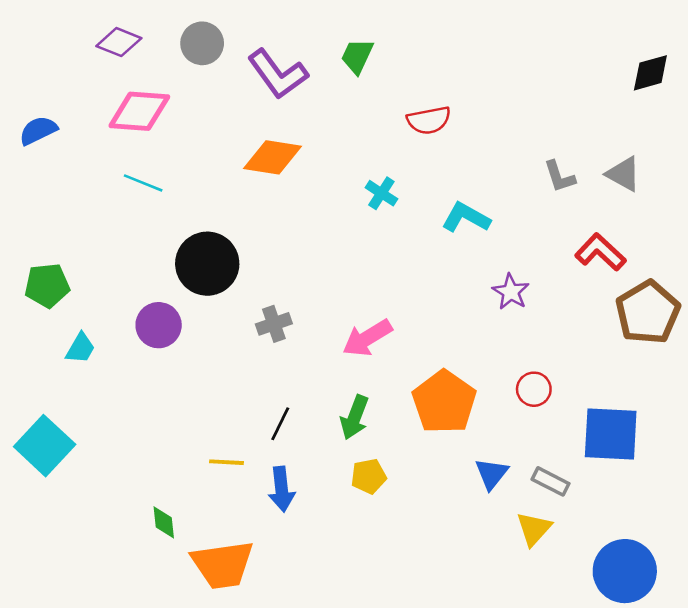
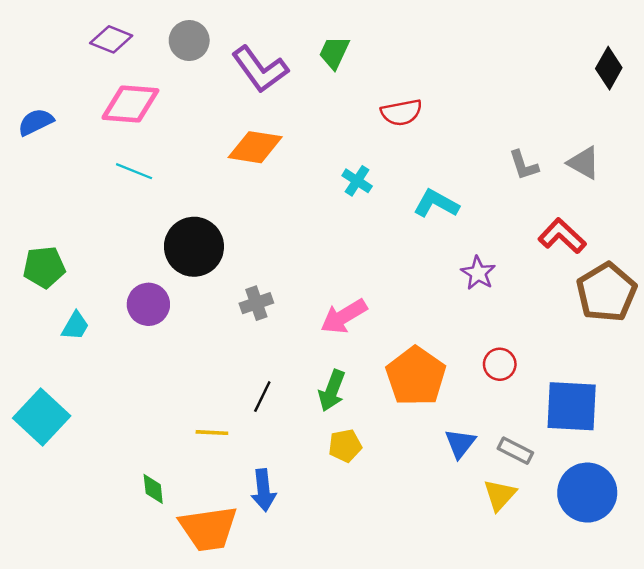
black diamond: (650, 73) -> (609, 68), turned -45
blue arrow: (282, 489) -> (264, 490), moved
blue circle: (625, 571) -> (587, 493), moved

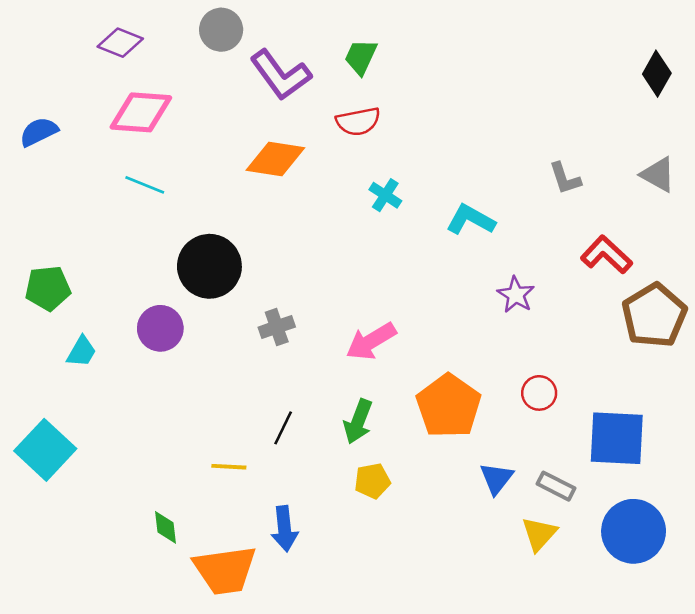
gray circle: (189, 41) -> (221, 30), moved
red semicircle: (401, 112) -> (358, 121), moved
gray triangle: (584, 163) -> (658, 174), moved

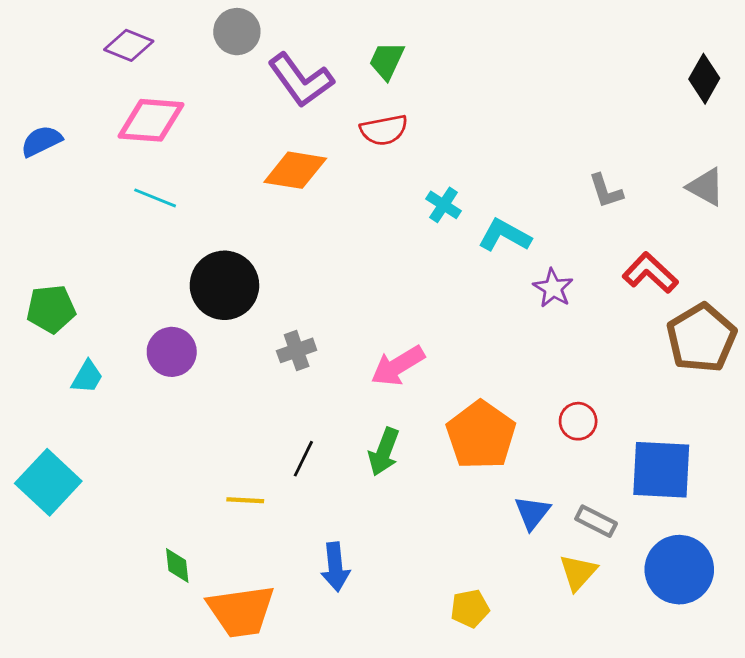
cyan cross: (385, 195) -> (444, 205), moved
purple star: (516, 295) -> (553, 288), moved
yellow pentagon: (372, 481) -> (470, 608), moved
blue arrow: (284, 529) -> (335, 567), moved

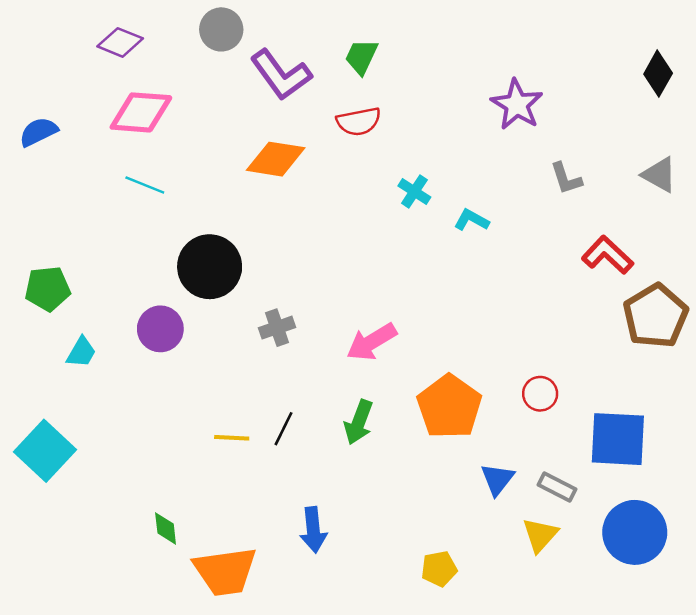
cyan L-shape: (505, 235) -> (471, 220), size x0.7
purple star: (553, 288) -> (517, 105), moved, size x1.4
yellow line: (245, 500) -> (232, 438), moved

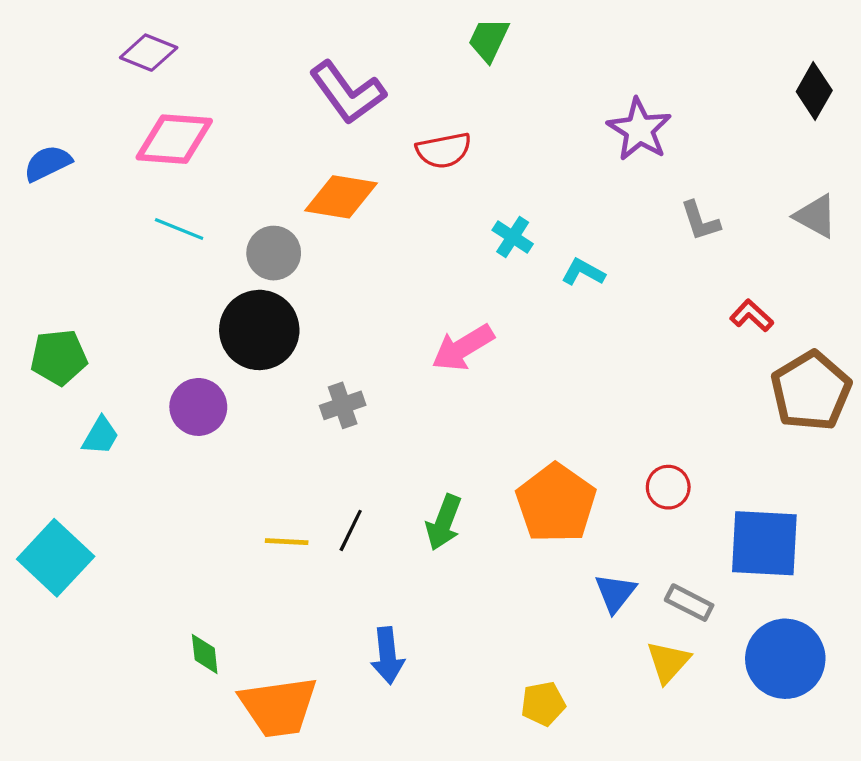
gray circle: (221, 29) -> (274, 253), moved
green trapezoid: (361, 57) -> (489, 40), moved
red L-shape: (608, 255) -> (752, 316), size x0.7
pink arrow: (372, 342) -> (463, 348), moved

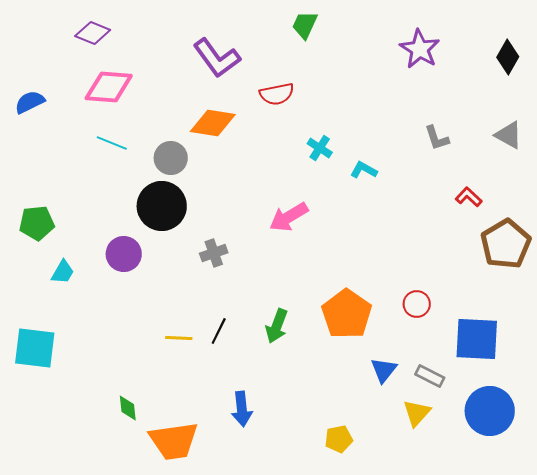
purple star: (639, 130) -> (420, 49), moved
cyan square: (56, 558) -> (35, 348), turned -36

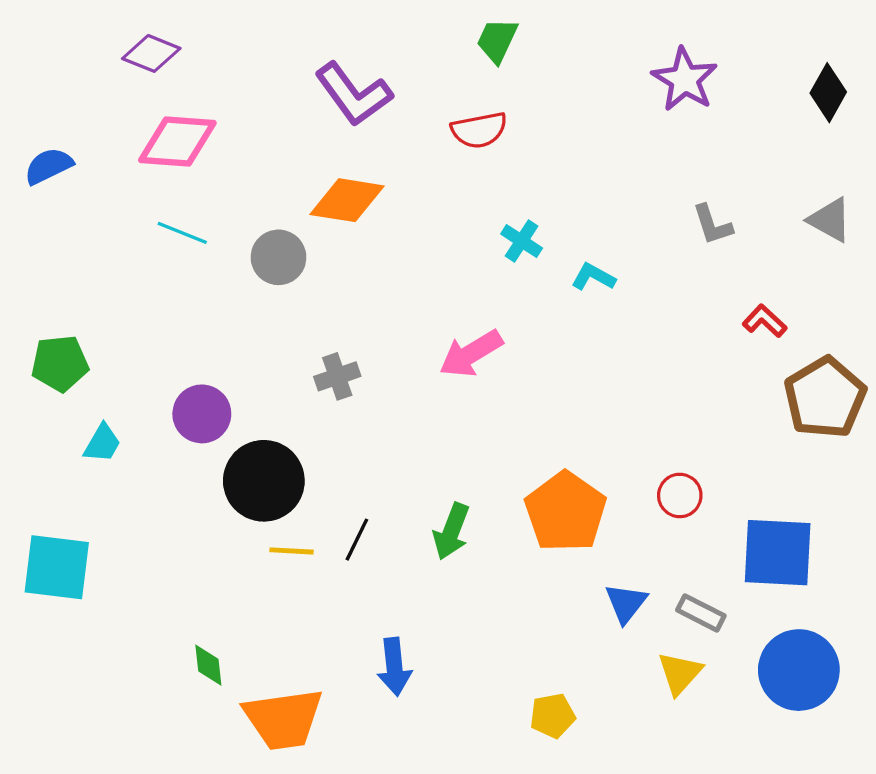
red semicircle: (277, 94) -> (479, 130), moved
black circle: (162, 206) -> (264, 481), moved
gray cross: (214, 253) -> (337, 376), moved

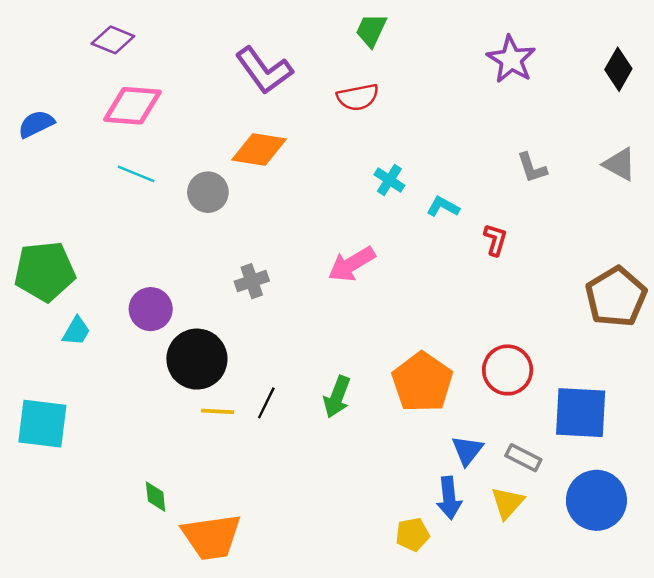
red L-shape: (765, 321) -> (495, 240), moved, turned 64
green pentagon: (60, 363) -> (45, 271), size x1.4
red circle: (680, 495) -> (508, 370), size x1.5
blue arrow: (394, 667) -> (449, 498), moved

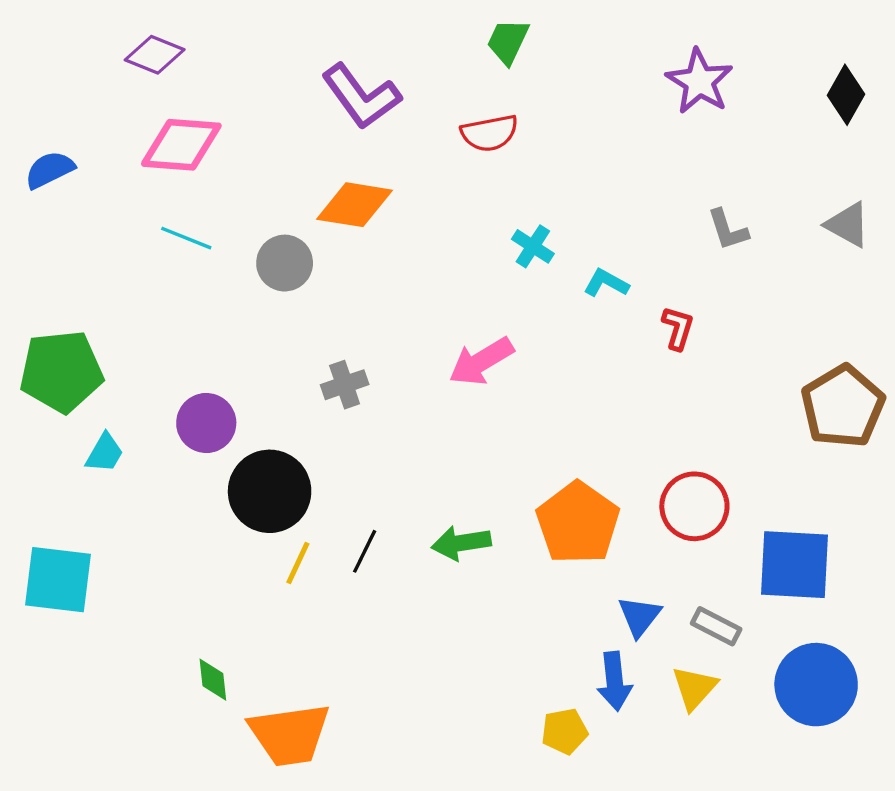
green arrow: (337, 397) -> (461, 543), turned 60
yellow line: (218, 411) -> (298, 563), turned -68

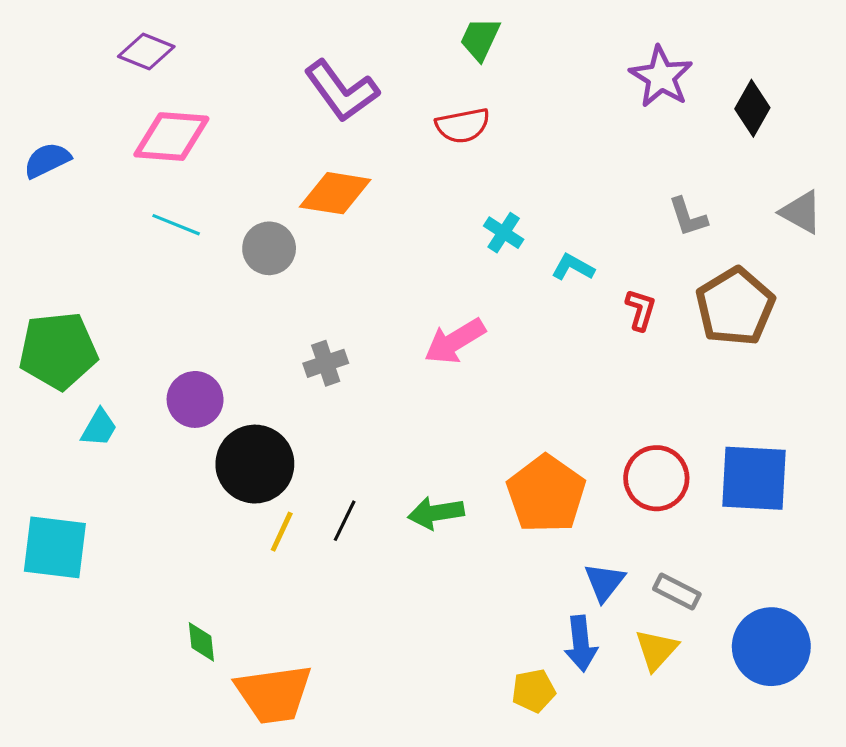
black diamond: (846, 95) -> (752, 108), moved
brown pentagon: (843, 406) -> (735, 307), moved
blue square: (794, 565) -> (754, 478), moved

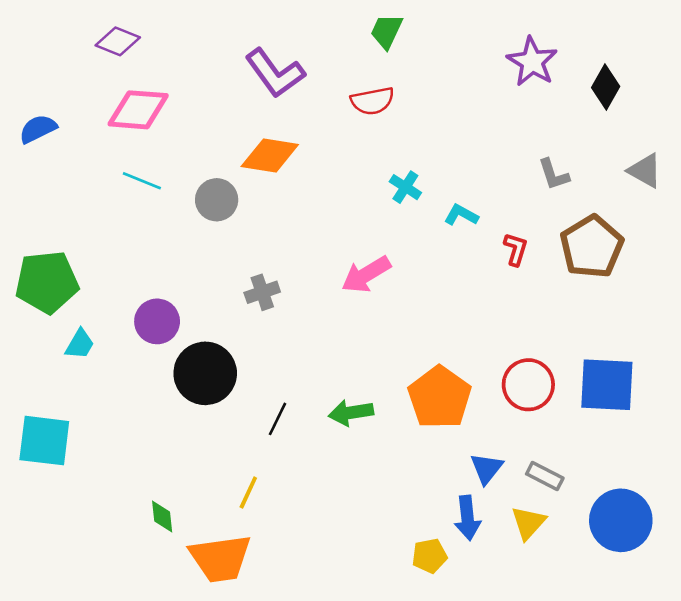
yellow line: (282, 532) -> (248, 492), moved

